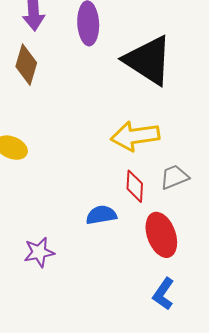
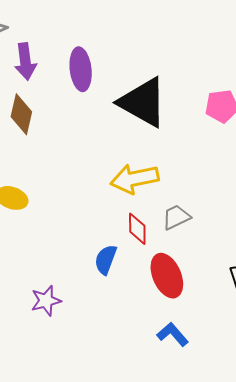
blue semicircle: (101, 215) -> (106, 260), turned -56
blue L-shape: (163, 294) -> (173, 334), turned 108

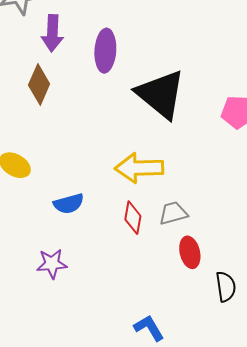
blue semicircle: (106, 260) -> (69, 204), moved, turned -136
red ellipse: (167, 276) -> (190, 252), moved, size x0.7
purple star: (46, 301) -> (52, 264), moved

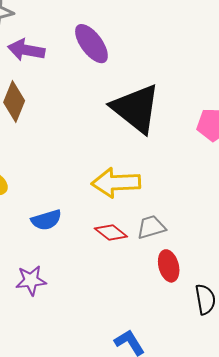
purple arrow: (52, 33) -> (26, 50), turned 99
purple ellipse: (105, 51) -> (91, 44), moved, turned -39
red diamond: (133, 218) -> (111, 233), turned -60

